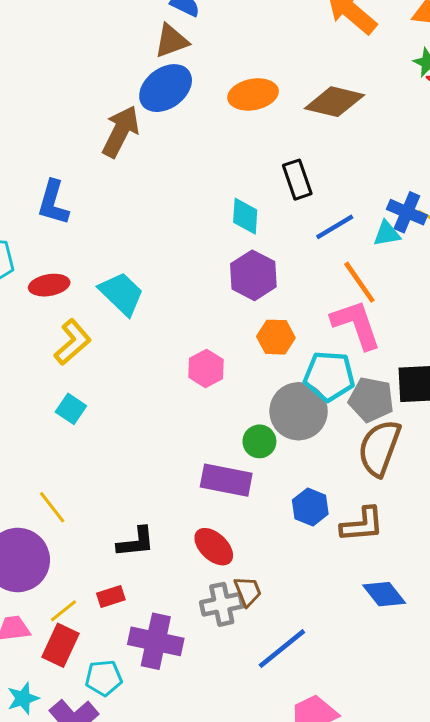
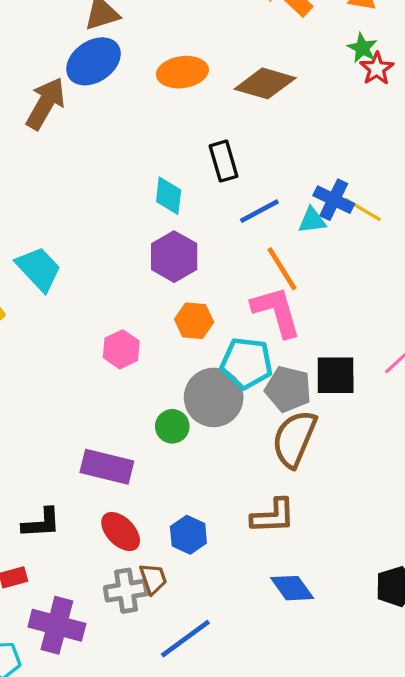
purple rectangle: (226, 480) -> (107, 467), moved
blue hexagon: (310, 507) -> (188, 535), moved

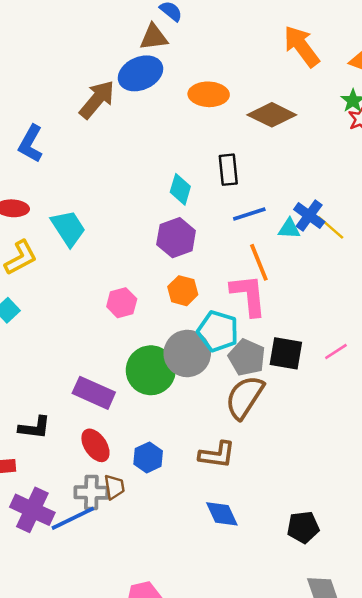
green circle: (172, 426) -> (151, 370), size x1.8
blue line: (185, 639) -> (73, 518), moved

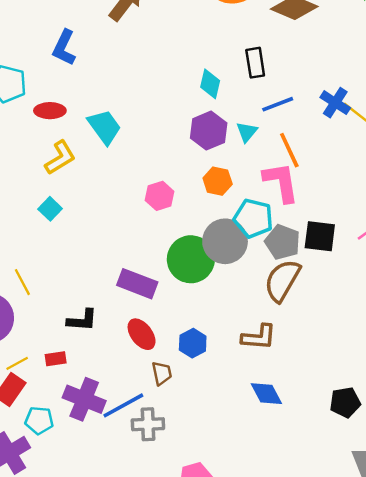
cyan triangle: (289, 229) -> (247, 132), moved, turned -50
gray cross: (91, 492) -> (148, 424), moved

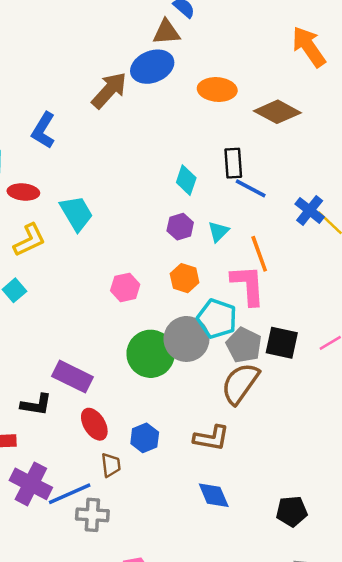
blue line: (278, 104) -> (251, 188), moved, turned 44
purple hexagon: (209, 131) -> (180, 227), size x0.7
purple rectangle: (137, 284) -> (73, 377), moved

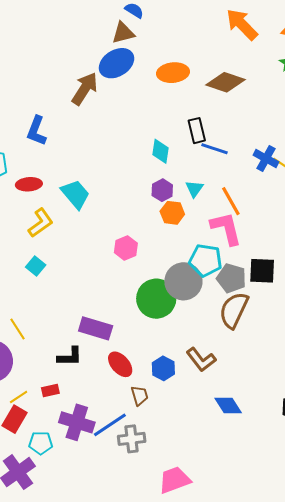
orange hexagon: (185, 278) -> (172, 213), moved
brown L-shape: (211, 438) -> (201, 360), moved, turned 52

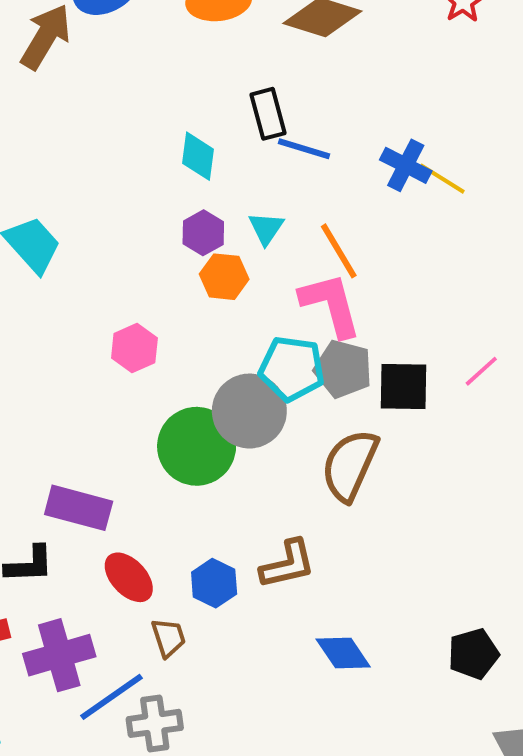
gray pentagon: (231, 278) -> (343, 369), moved
brown L-shape: (201, 360) -> (288, 564), turned -64
purple cross: (77, 422) -> (59, 655), moved, turned -32

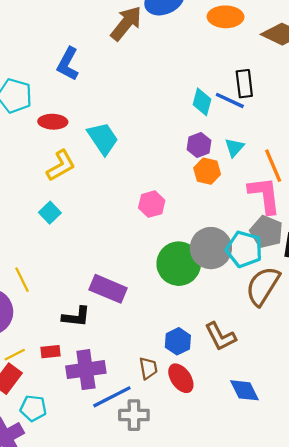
blue line: (304, 149) -> (230, 100), moved
cyan pentagon: (292, 369) -> (244, 249), moved
brown L-shape: (288, 564) -> (220, 336), turned 68
red ellipse: (129, 577) -> (181, 378), moved

